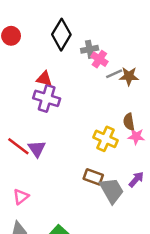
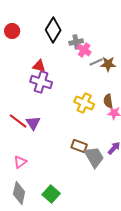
yellow cross: (106, 139) -> (84, 103), moved

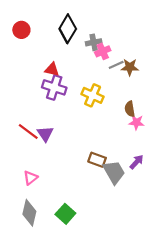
pink cross: (84, 50) -> (103, 51), turned 32
yellow cross: (84, 103) -> (93, 95), moved

